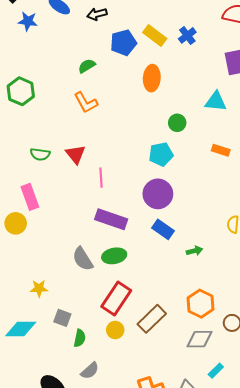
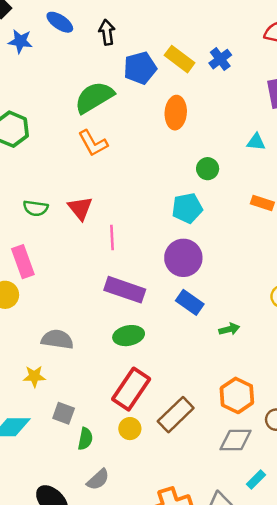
black arrow: (97, 14) -> (107, 32), turned 96
green semicircle: (87, 66) -> (94, 97), size x1.8
cyan triangle: (216, 101) -> (256, 142), size x0.7
gray semicircle: (83, 259) -> (57, 339), moved, turned 130

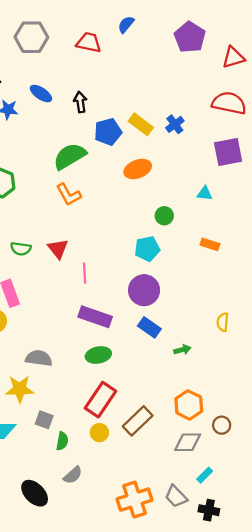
orange ellipse: (176, 113) -> (138, 169), turned 65
yellow star: (34, 376) -> (20, 389), size x1.5

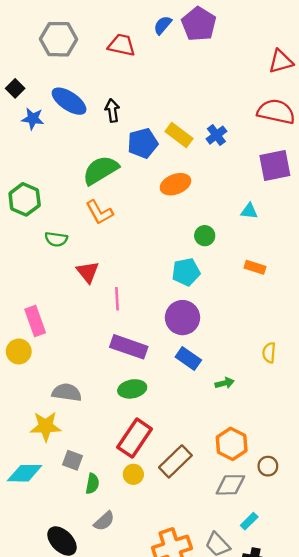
purple pentagon: (190, 37) -> (199, 24), moved
blue ellipse: (41, 94) -> (69, 101), size x1.4
green semicircle: (21, 249) -> (56, 239), moved

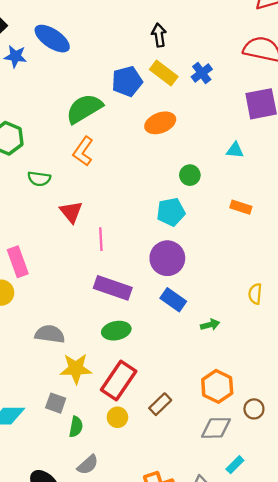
black arrow: (112, 111) -> (159, 35), moved
orange L-shape: (99, 212) -> (83, 151), turned 64
yellow star: (46, 426) -> (76, 369), moved
brown rectangle: (175, 461) -> (160, 404), size x0.7

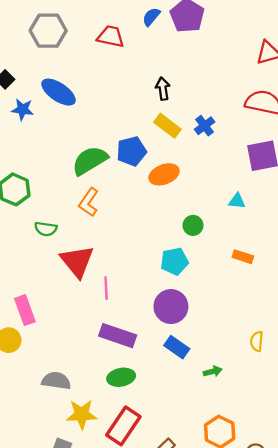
blue pentagon: (127, 81) -> (132, 151), moved
red triangle: (71, 212) -> (77, 261), size x1.5

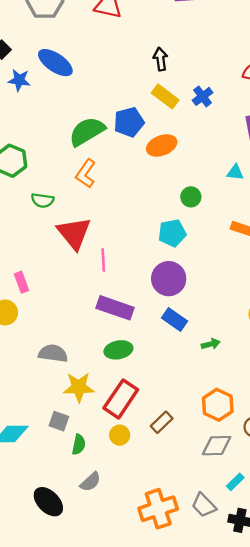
pink rectangle: (25, 310) -> (22, 282), size x0.7

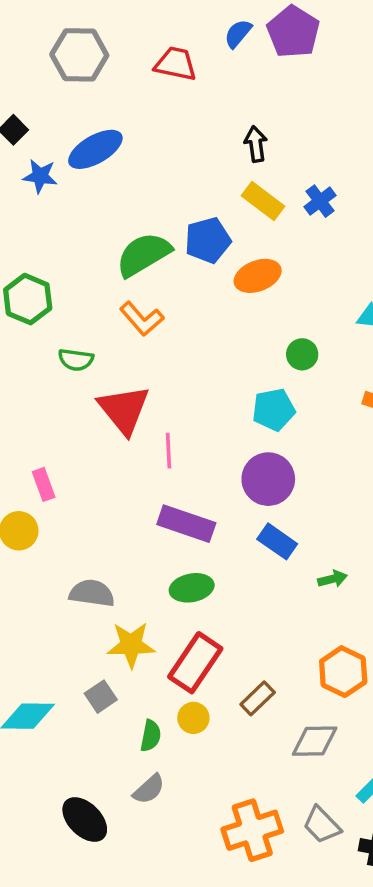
blue ellipse: (55, 63) -> (95, 149), turned -64
orange L-shape: (86, 174) -> (142, 319), turned -76
gray square: (59, 421) -> (101, 697), turned 36
green semicircle: (79, 444) -> (151, 736), moved
gray diamond: (217, 446) -> (315, 741), moved

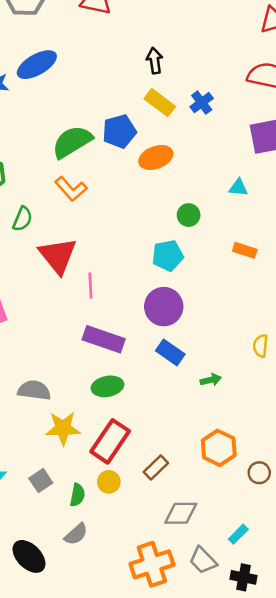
green semicircle: (76, 360) -> (22, 219), turned -75
gray square: (101, 697) -> (41, 481), moved
gray diamond: (315, 741) -> (181, 513), moved

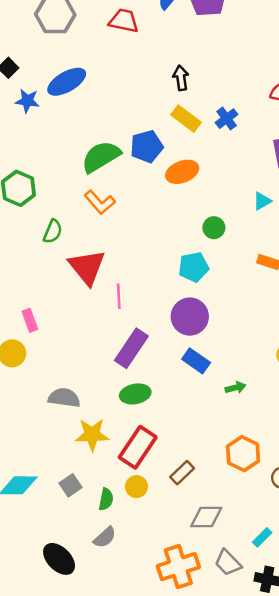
cyan triangle: (238, 188) -> (262, 201), turned -36
purple rectangle: (104, 339) -> (131, 348), turned -75

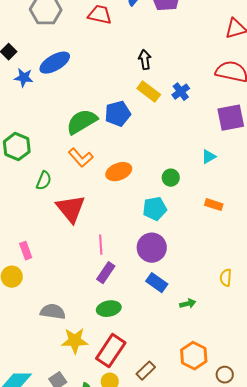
orange ellipse: (182, 172) -> (119, 172), moved
pink line: (119, 296) -> (101, 245), moved
purple rectangle: (131, 348) -> (106, 273), size x0.7

